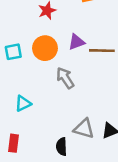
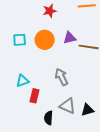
gray arrow: (65, 78) -> (62, 77), moved
red rectangle: (14, 143) -> (34, 96), moved

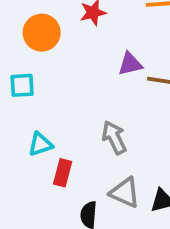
cyan square: (20, 40) -> (22, 85), moved
orange circle: (45, 40) -> (42, 33), moved

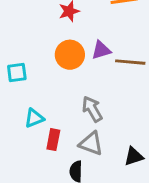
orange circle: (42, 33) -> (70, 55), moved
gray triangle: (125, 193) -> (91, 144), moved

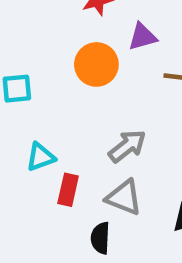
purple triangle: (101, 50) -> (143, 37), moved
gray arrow: (92, 109) -> (127, 146), turned 80

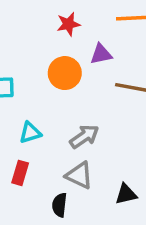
cyan triangle: (41, 157) -> (30, 133), moved
red rectangle: (68, 190) -> (20, 173), moved

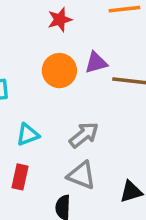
purple triangle: (101, 54) -> (96, 63), moved

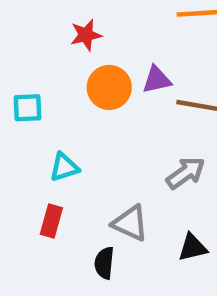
red star: (60, 20) -> (86, 35), moved
gray arrow: (84, 135) -> (186, 173), moved

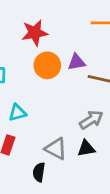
red star: (86, 35) -> (35, 33), size x1.4
black triangle: (193, 247) -> (86, 148), moved

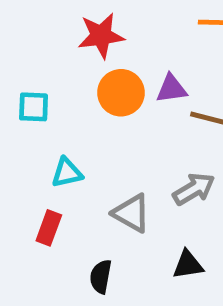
black triangle: (86, 148) -> (188, 265), moved
gray triangle: (56, 149) -> (132, 213), moved

